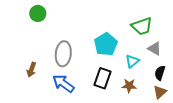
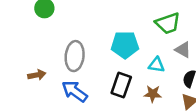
cyan pentagon: (106, 44) -> (125, 45), turned 30
cyan triangle: (132, 61) -> (156, 65), turned 48
brown arrow: (31, 70) -> (37, 75), turned -120

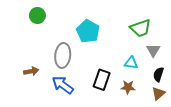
cyan pentagon: (125, 45) -> (88, 31), moved, turned 30
gray triangle: (183, 50) -> (153, 50), turned 32

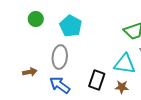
cyan pentagon: (88, 31) -> (71, 26), moved
cyan triangle: (131, 63) -> (125, 64), size x1.6

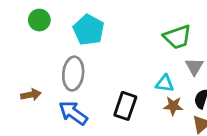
cyan triangle: (125, 64) -> (165, 83), size x0.6
brown star: (122, 87) -> (173, 106), moved

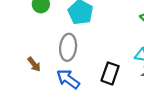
brown arrow: (31, 95) -> (34, 64), turned 63

